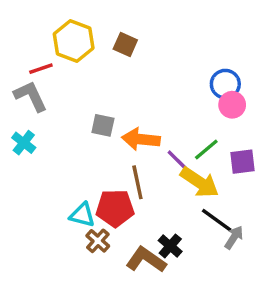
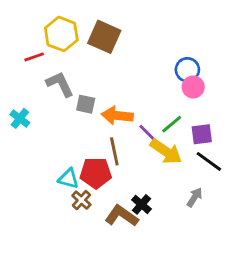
brown square: (125, 44) -> (104, 37), size x1.6
gray L-shape: (31, 96) -> (60, 84), moved
black line: (217, 220) -> (209, 161), moved

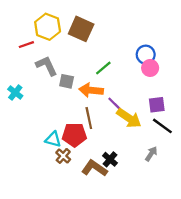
green line: (172, 124) -> (103, 68), moved

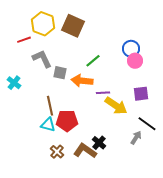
purple line: (114, 104) -> (103, 93), turned -48
brown line: (89, 118) -> (50, 106), moved
black line: (162, 126) -> (147, 124), moved
brown cross: (63, 156) -> (57, 152), moved

